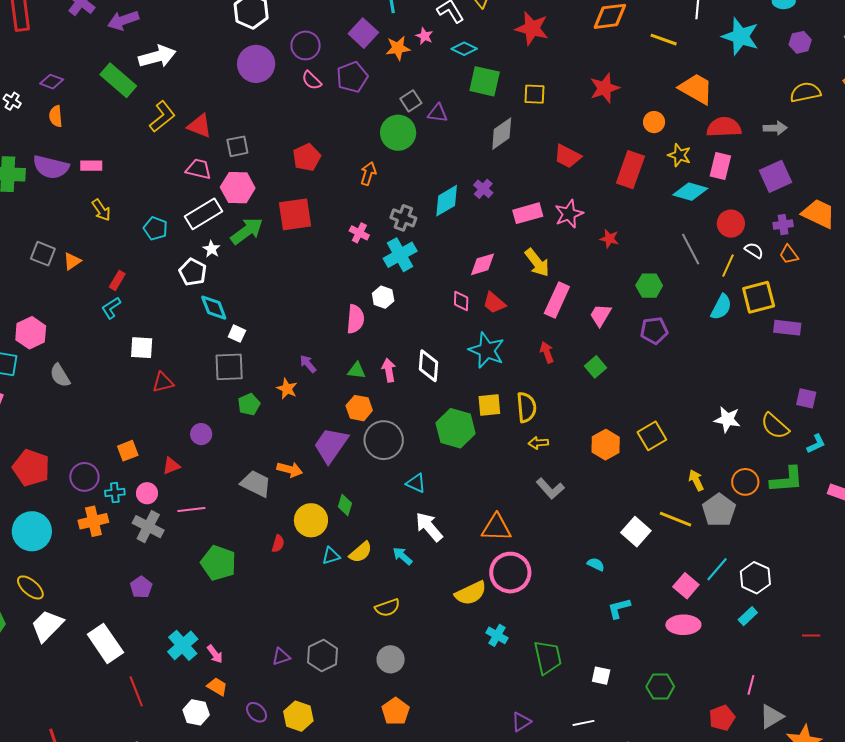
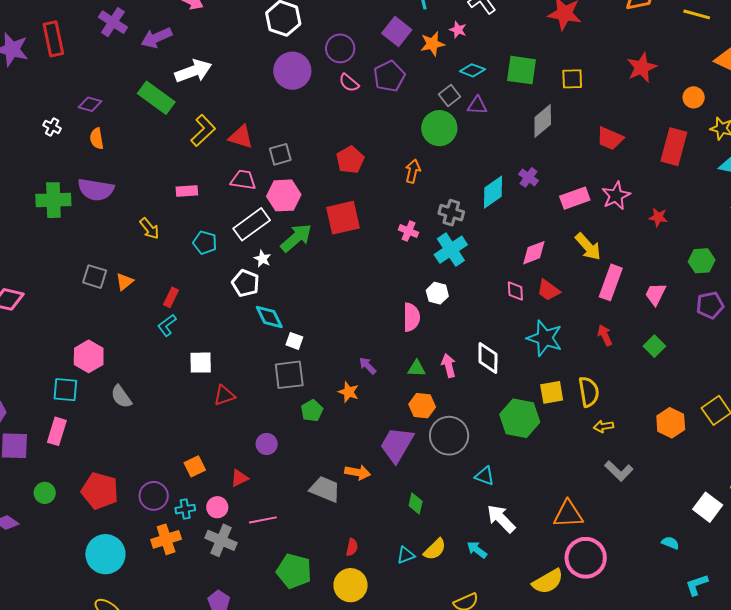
cyan diamond: (464, 49) -> (472, 70), moved
pink rectangle: (91, 166) -> (187, 191), moved
yellow circle: (311, 520) -> (351, 585), moved

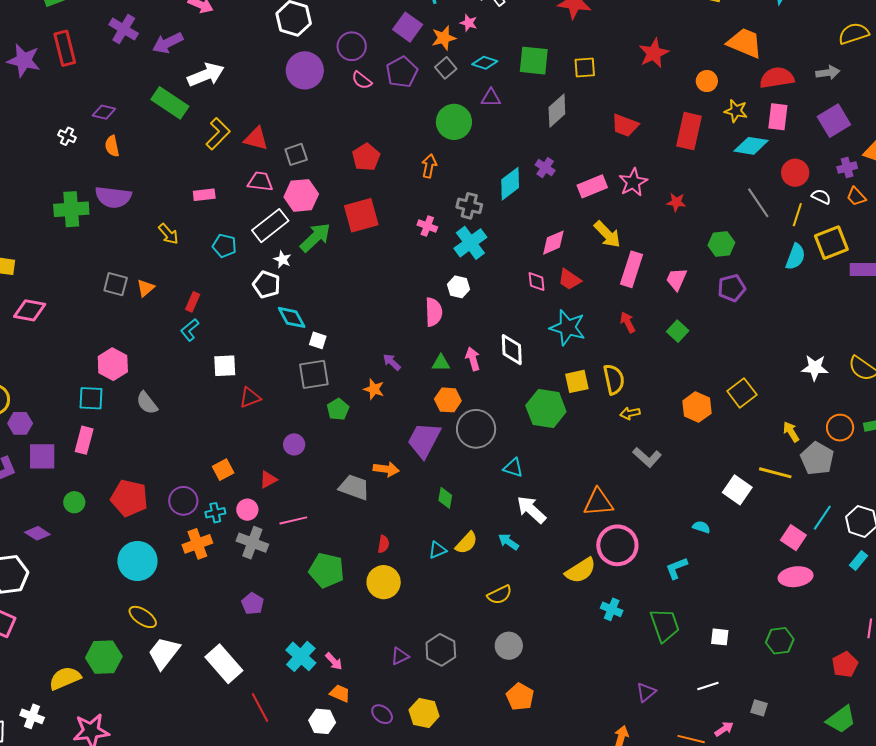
gray square: (450, 95) -> (446, 68), moved
cyan L-shape: (697, 585) -> (677, 568), moved

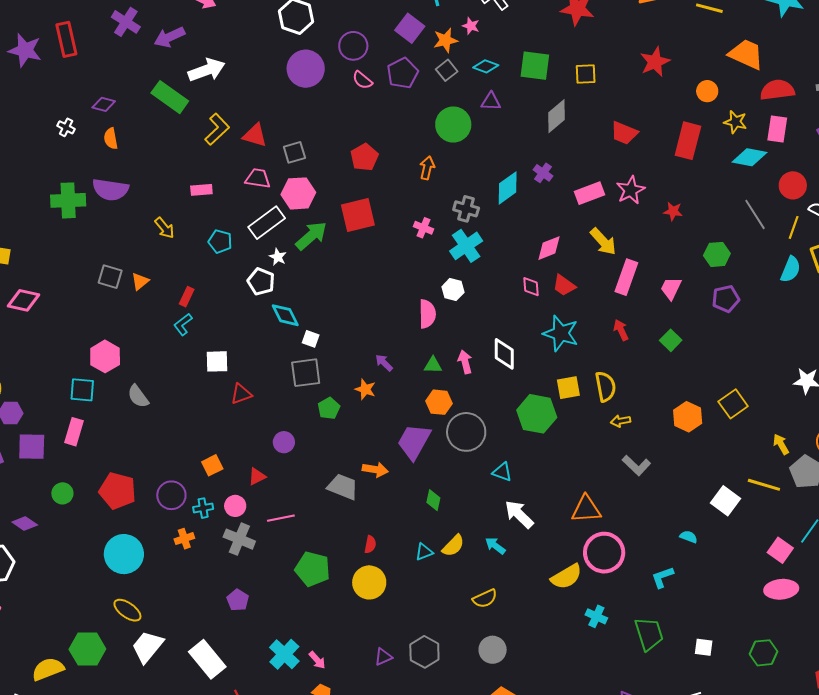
orange cross: (197, 544) -> (184, 539), size x0.7

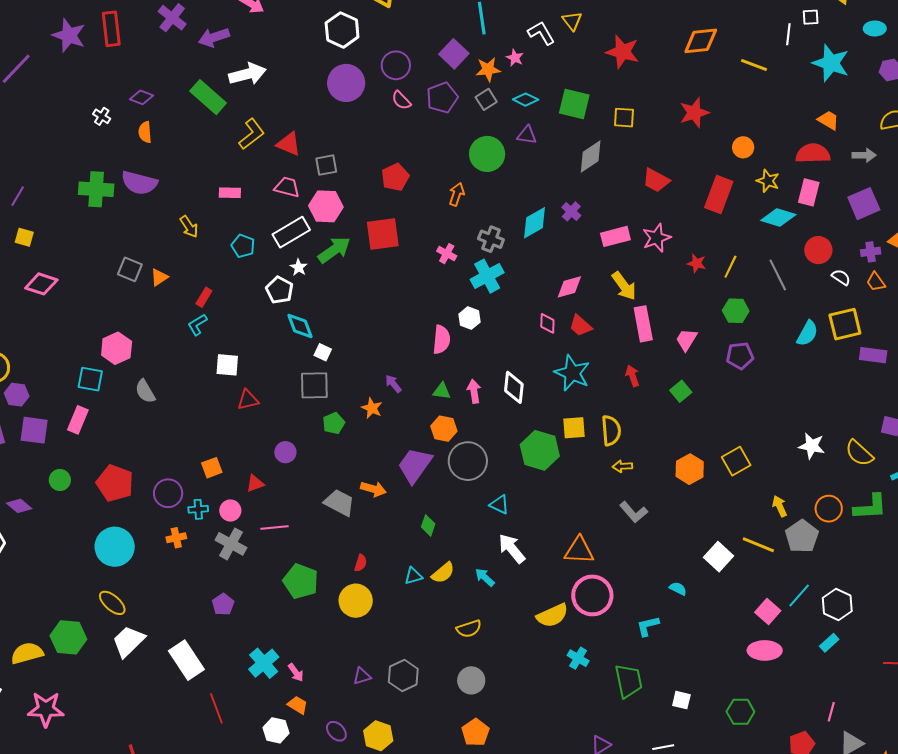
orange trapezoid: (746, 54) -> (828, 120), moved, size x0.6
yellow line: (794, 227) -> (730, 267), moved
pink rectangle: (626, 277) -> (643, 324), turned -36

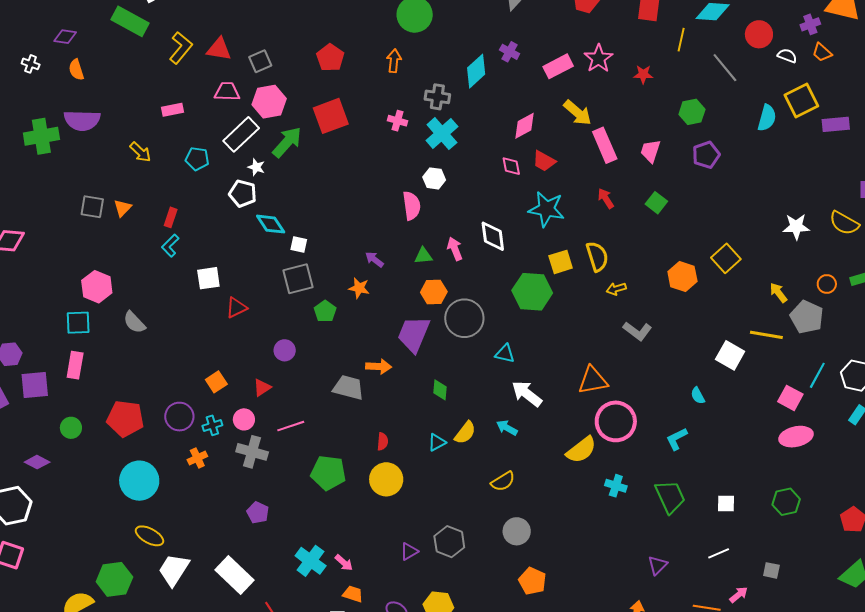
yellow line: (730, 267) -> (681, 40), moved
orange circle: (829, 509) -> (827, 284), size x0.7
cyan semicircle: (678, 589) -> (698, 396), turned -132

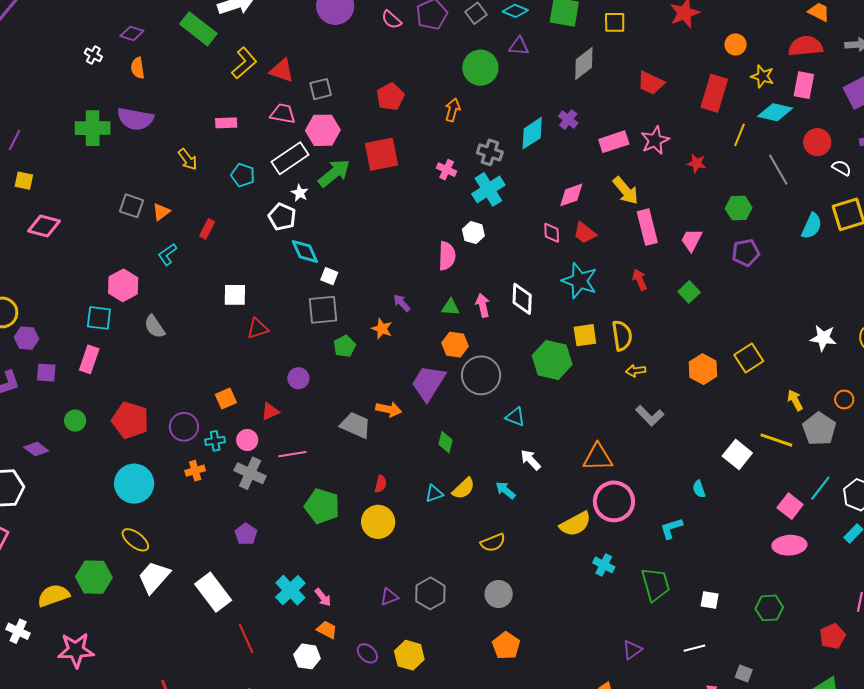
cyan L-shape: (170, 246) -> (167, 254), moved
purple square: (35, 385) -> (46, 373), size x0.7
white arrow: (527, 394) -> (531, 460), size x0.7

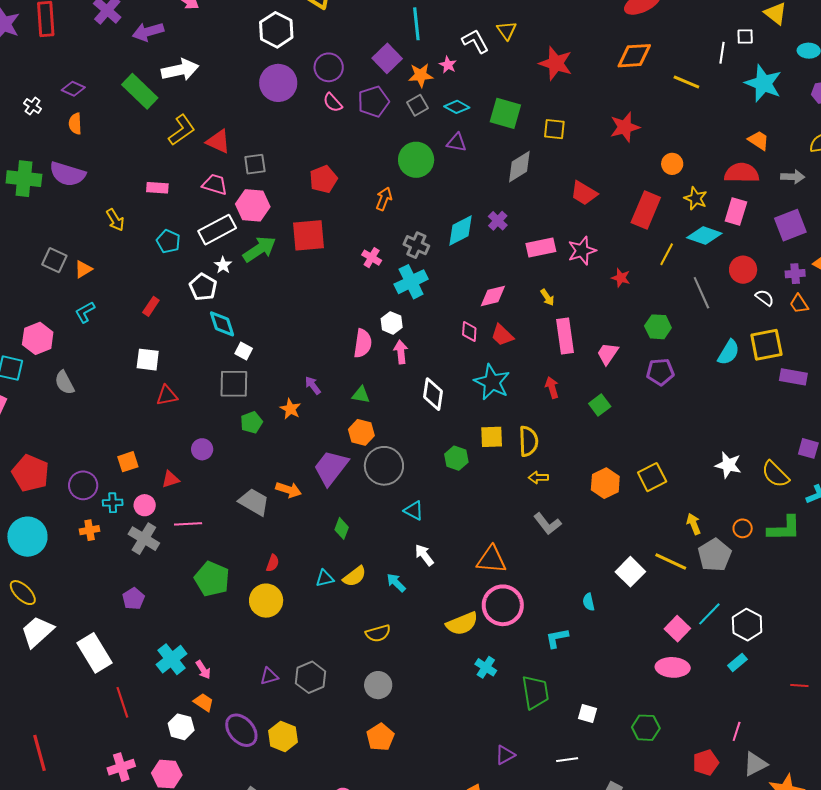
yellow arrow: (626, 191) -> (547, 297), size x0.6
red rectangle: (207, 229) -> (151, 306), moved
pink arrow: (483, 305) -> (401, 352), moved
green hexagon: (552, 360) -> (456, 458), size x0.6
purple ellipse: (367, 653) -> (241, 730), size x1.6

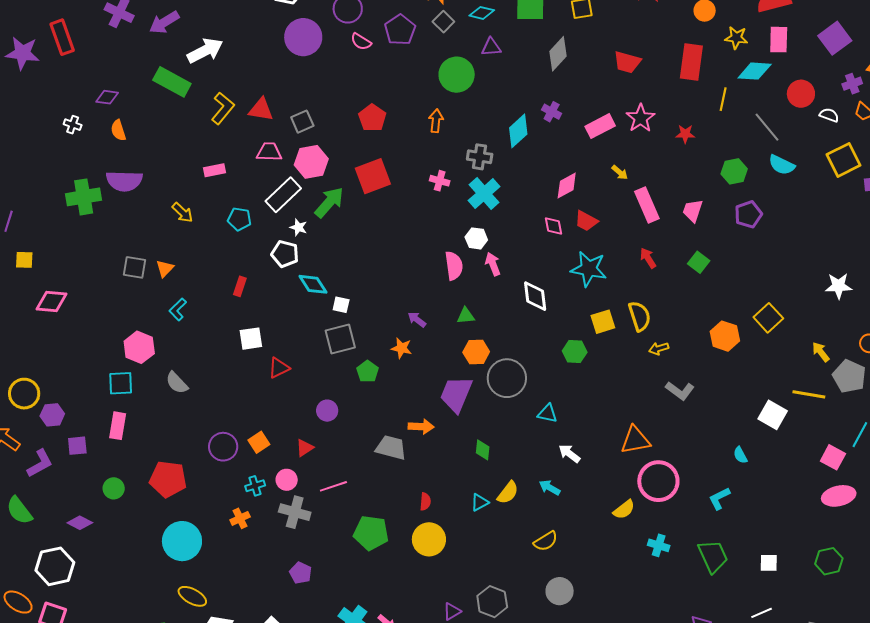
cyan semicircle: (729, 352) -> (782, 165), moved, turned 100
purple circle: (83, 485) -> (223, 447), moved
yellow semicircle: (462, 624) -> (624, 510), size x0.7

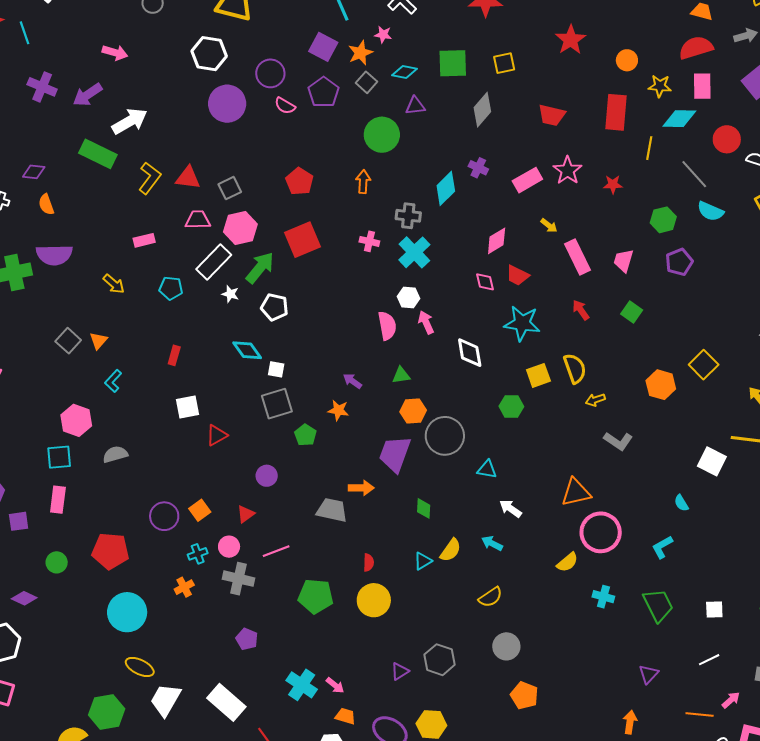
white pentagon: (285, 254) -> (275, 307), moved
gray square: (135, 267) -> (68, 341), turned 35
gray semicircle: (177, 383) -> (115, 454), turned 120

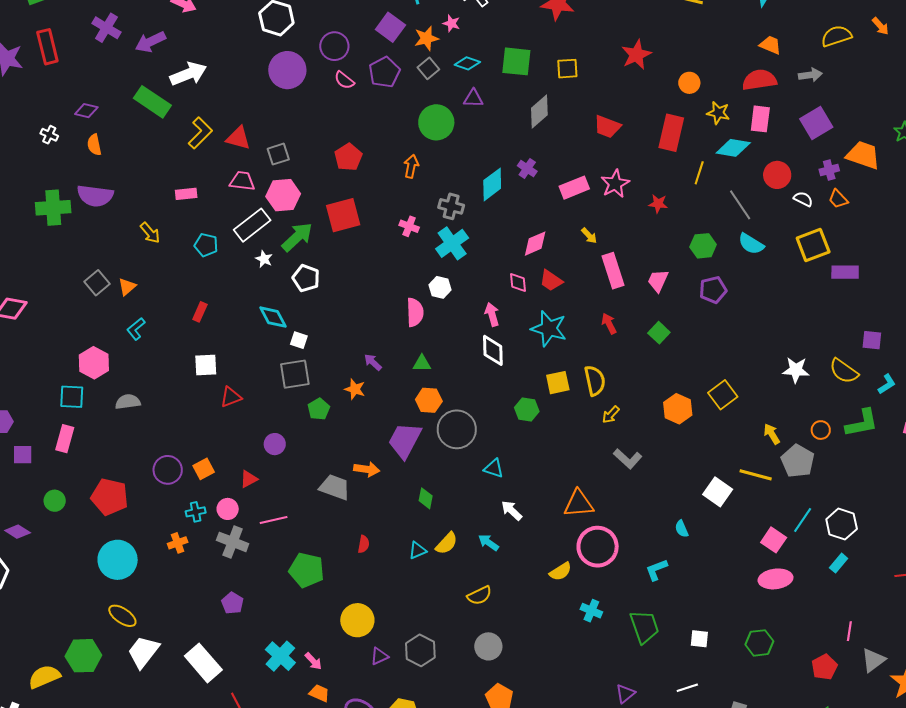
pink arrow: (426, 322) -> (492, 314), moved
yellow arrow: (595, 400) -> (611, 415), turned -36
yellow circle: (374, 600) -> (357, 620), moved

